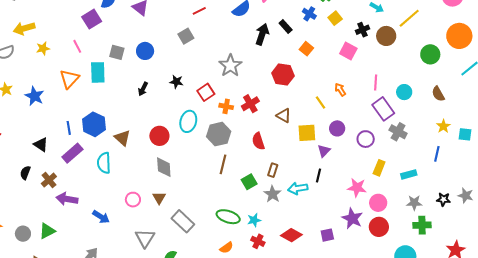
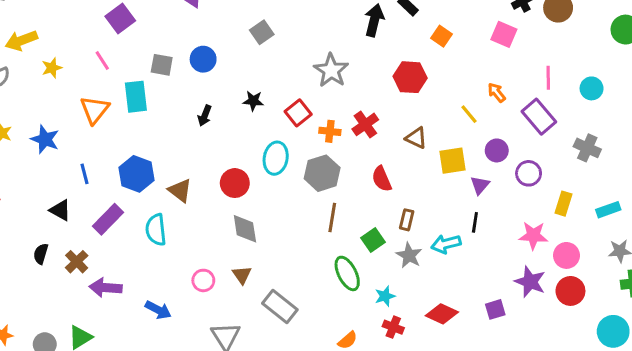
purple rectangle: (383, 109) -> (539, 117), moved
blue line: (69, 128) -> (85, 174), moved
purple circle: (366, 139) -> (529, 173), moved
green ellipse: (228, 217) -> (347, 273), moved, turned 50

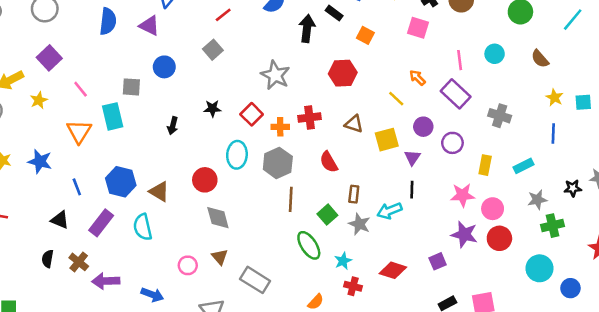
purple square: (120, 18) -> (49, 58), moved
blue circle: (203, 59) -> (164, 67), moved
cyan circle: (592, 88) -> (495, 54), moved
red cross: (365, 124) -> (310, 117), turned 35

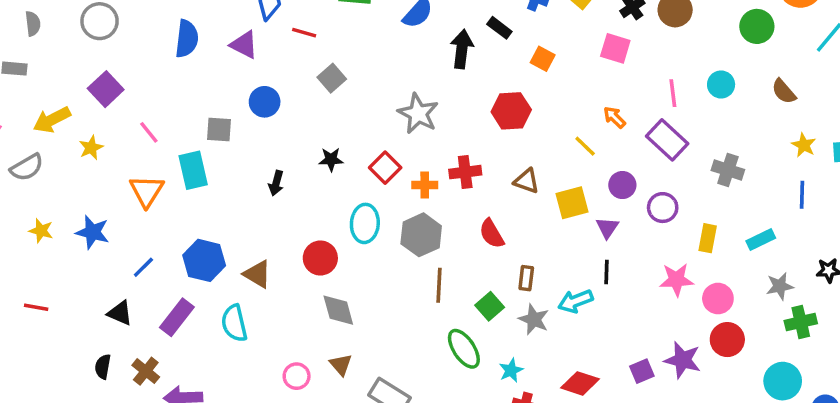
red line: (223, 15) -> (304, 33), moved, turned 54
blue line: (77, 187) -> (143, 267), turned 66
purple star: (464, 234) -> (683, 360), moved

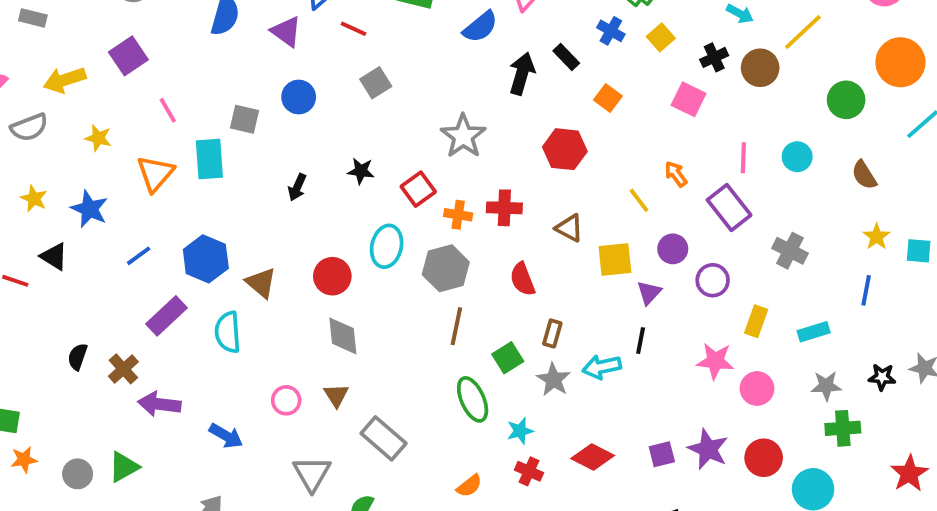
yellow star: (91, 148) -> (98, 138), moved, turned 30
black triangle: (120, 313) -> (54, 256), moved
red circle: (727, 340) -> (764, 458), moved

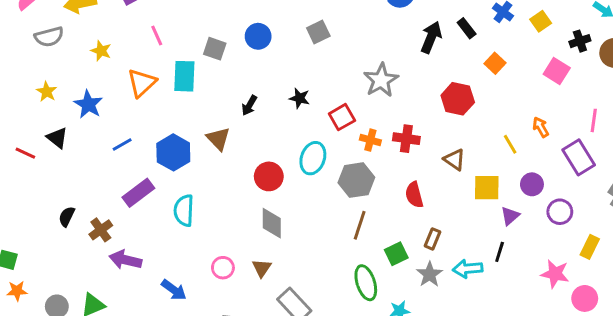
brown triangle: (261, 283) -> (218, 139), moved

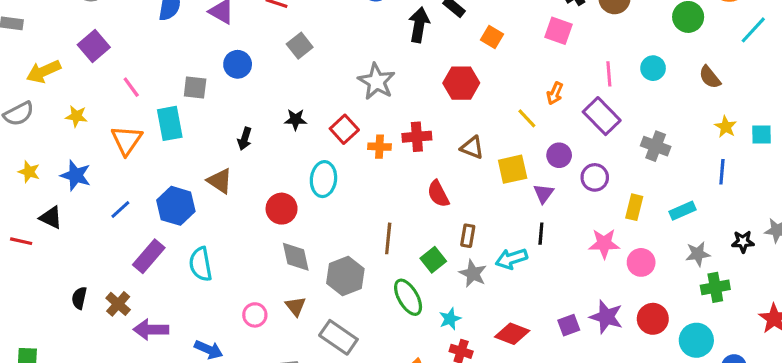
orange arrow: (541, 127) -> (555, 93), turned -114
gray hexagon: (356, 180) -> (345, 276), moved

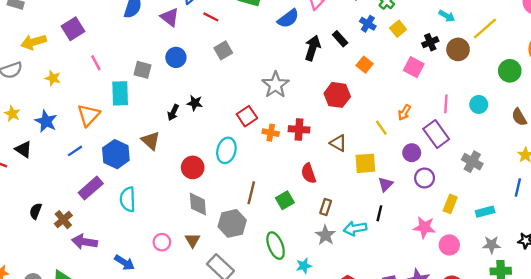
black star: (295, 119) -> (195, 103), moved
orange triangle: (127, 140) -> (89, 115), moved
purple circle: (559, 155) -> (412, 153), moved
brown line: (388, 238) -> (251, 193), moved
green square: (433, 260) -> (285, 200), moved

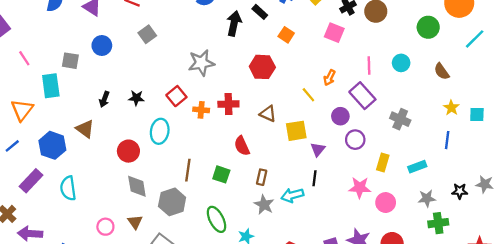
gray star: (276, 85) -> (201, 63), turned 30
black star: (195, 103) -> (136, 98), moved
green square: (285, 200) -> (221, 174), turned -36

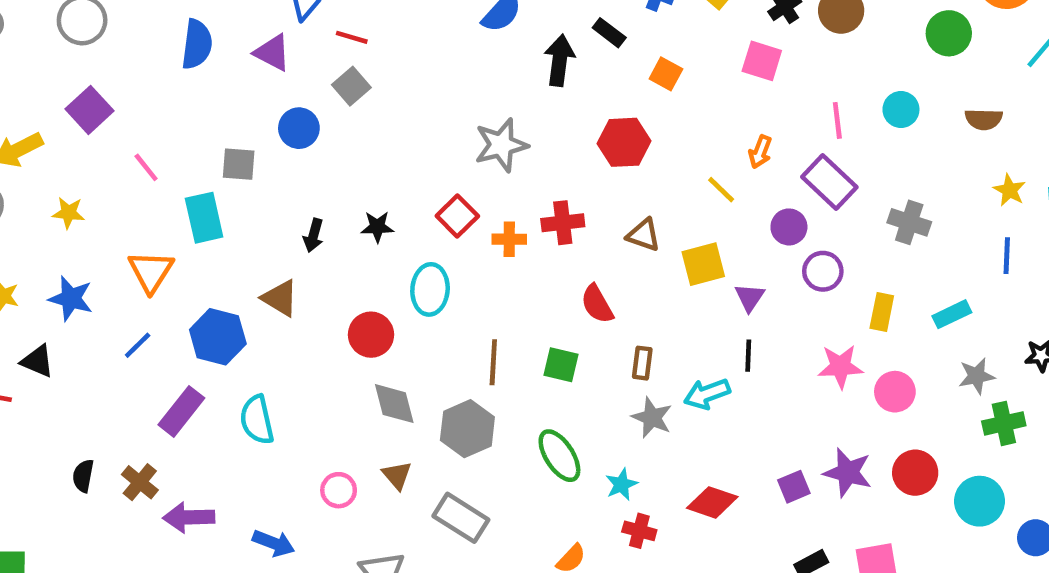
gray square: (147, 34) -> (351, 86), moved
brown semicircle: (442, 71) -> (984, 119), turned -48

